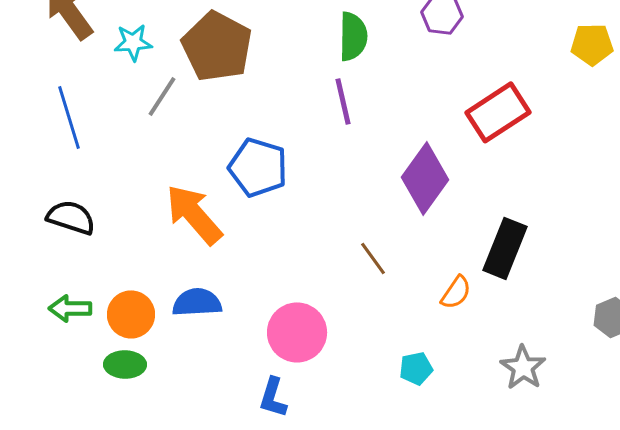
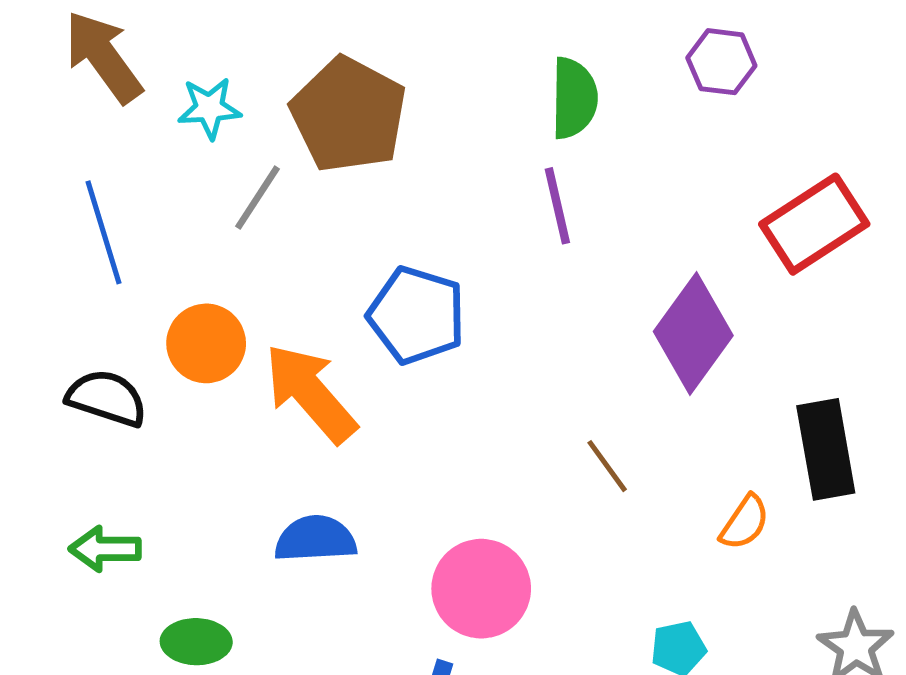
black rectangle: (505, 248) -> (826, 449), turned -32
orange circle: (131, 314) -> (206, 343), moved

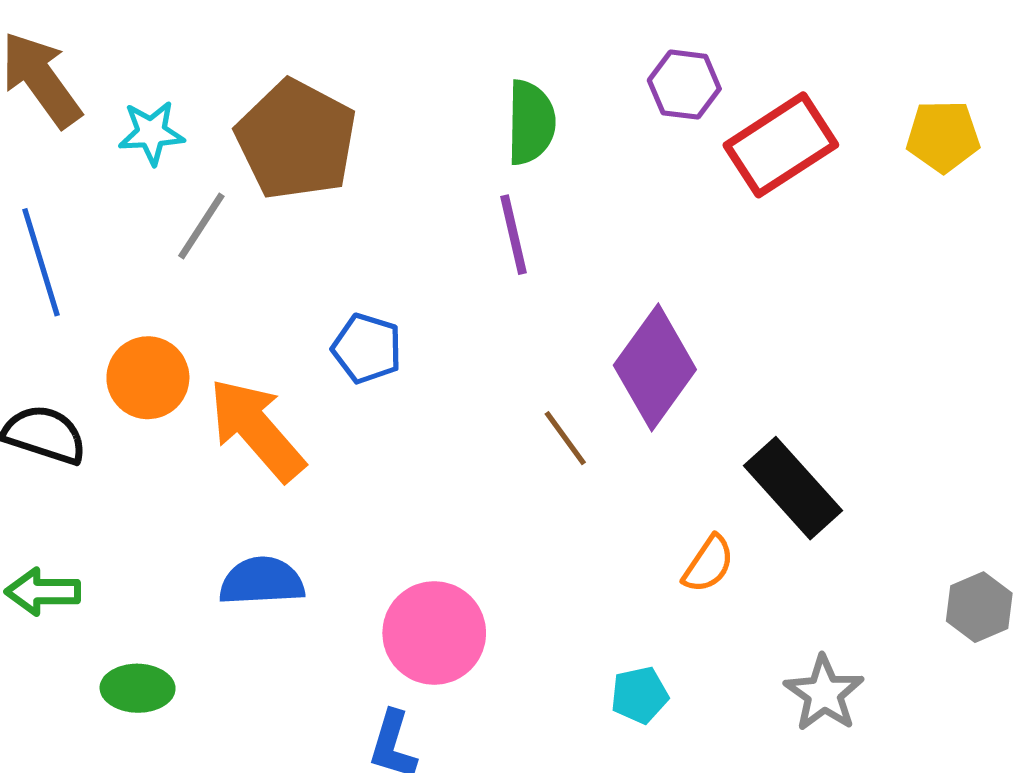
red rectangle: (814, 224) -> (781, 145), moved
blue pentagon: (417, 315) -> (367, 348), size x0.7
black rectangle: (826, 449) -> (793, 488), turned -32
brown line: (607, 466) -> (565, 438), moved

